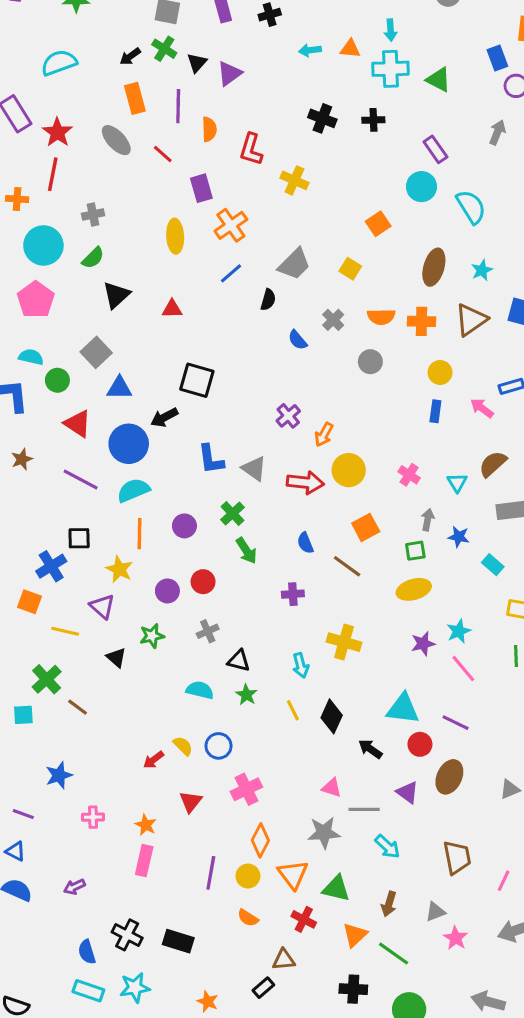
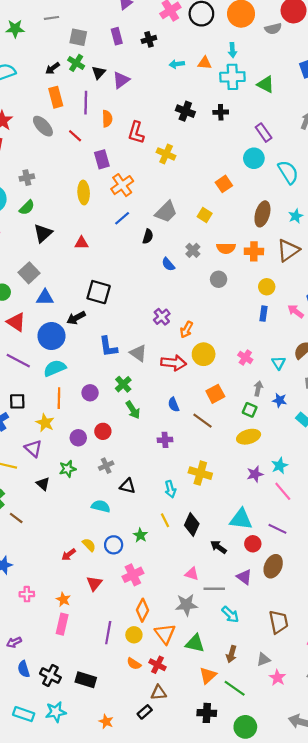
green square: (415, 551) -> (250, 410), turned 32
green star: (246, 695) -> (140, 535), moved
red cross: (304, 919) -> (158, 665), moved
blue semicircle: (87, 952) -> (24, 669), moved

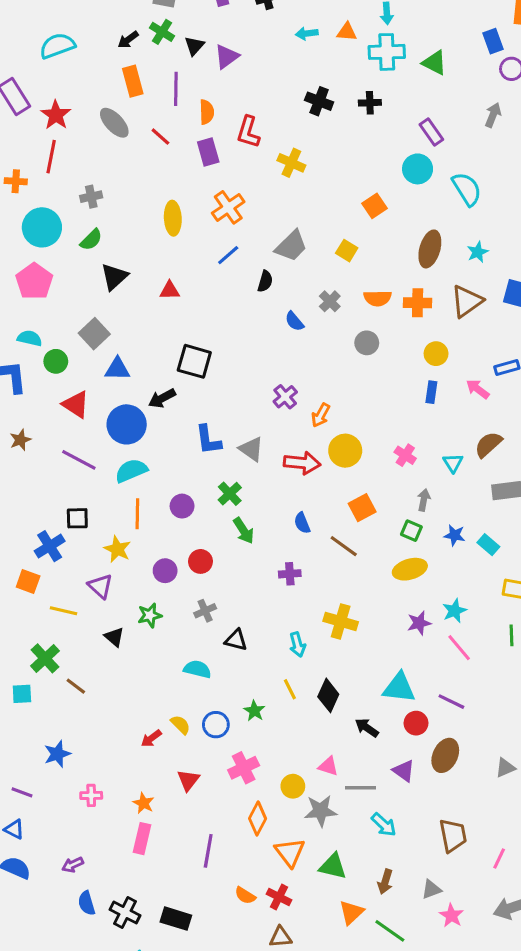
purple rectangle: (102, 159) -> (208, 152), moved
blue star: (280, 400) -> (454, 535), moved
yellow circle: (134, 635) -> (293, 786), moved

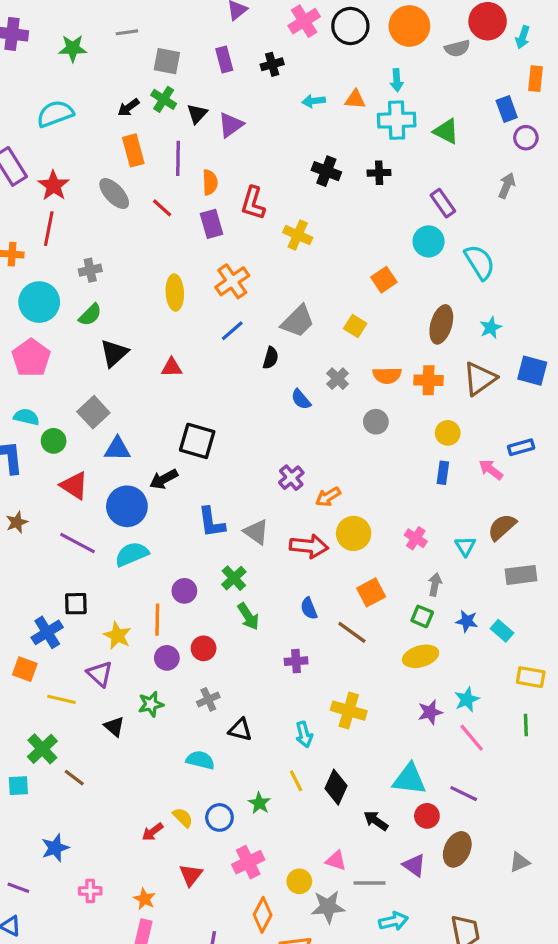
orange arrow: (321, 415) -> (328, 497), turned 30
orange line: (137, 514) -> (157, 620), moved
cyan arrow: (384, 825) -> (393, 921), turned -56

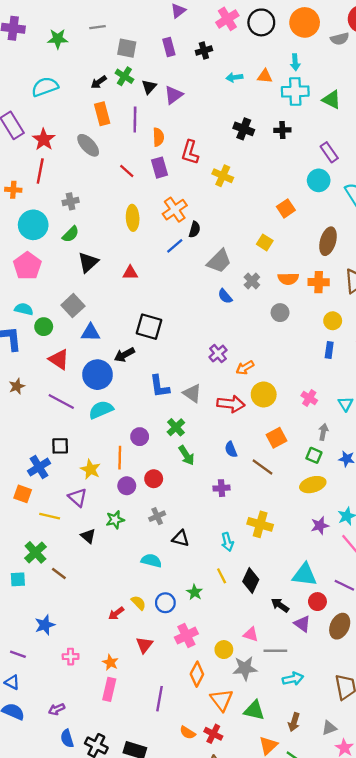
red line: (162, 208) -> (127, 171), moved
gray trapezoid: (298, 321) -> (219, 261), moved
black semicircle: (271, 358) -> (195, 230), moved
purple triangle: (414, 865) -> (302, 624), moved

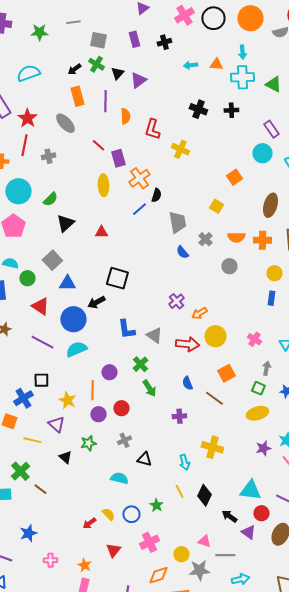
purple rectangle: (160, 168) -> (118, 158), moved
gray cross: (71, 201) -> (48, 156), moved
gray trapezoid: (219, 261) -> (177, 222), turned -55
orange diamond: (197, 674) -> (158, 575), turned 45

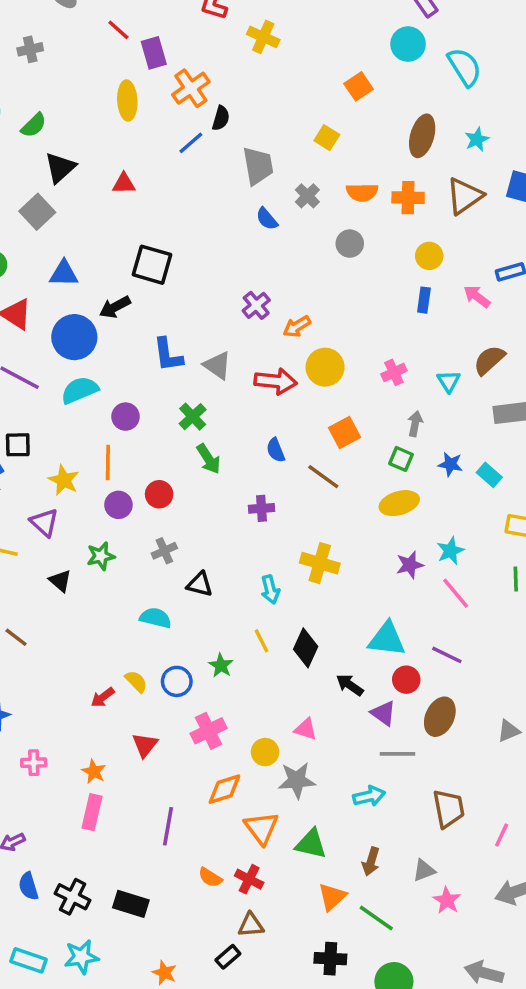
gray square: (52, 260) -> (37, 212), moved
pink cross: (254, 339) -> (394, 372), turned 32
purple circle: (109, 372) -> (126, 417), moved
gray line: (225, 555) -> (397, 754), moved

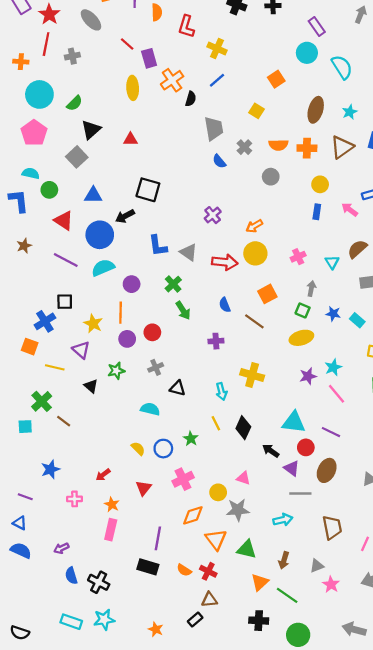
blue line: (191, 143) -> (217, 80), moved
orange arrow: (297, 327) -> (254, 226), moved
red arrow: (103, 697) -> (103, 475), moved
black rectangle: (131, 904) -> (148, 567), moved

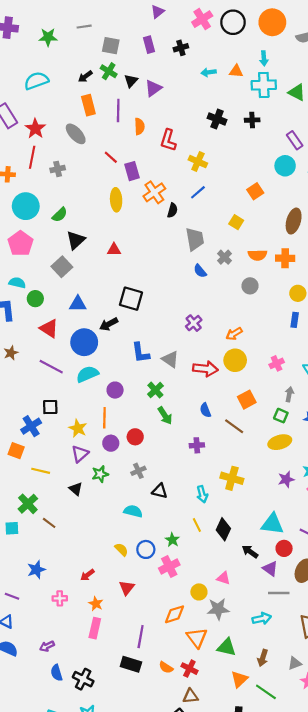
purple triangle: (81, 350) -> (80, 454), moved, turned 36
pink cross: (183, 479) -> (169, 566), moved

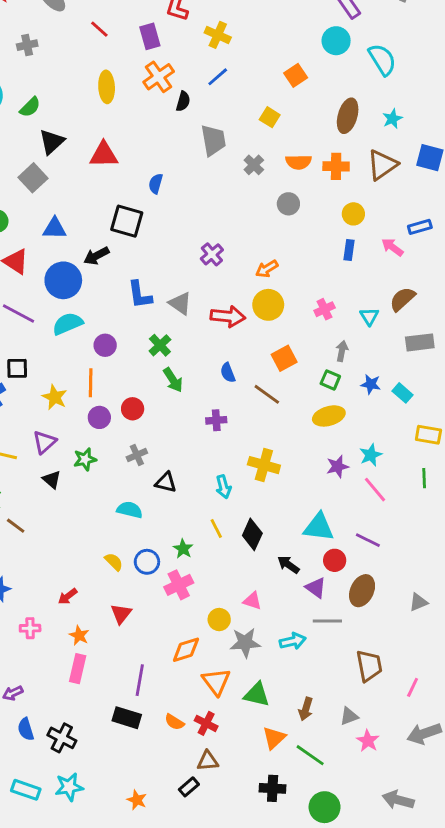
purple rectangle: (132, 171) -> (150, 36), moved
red triangle: (114, 250) -> (104, 155), size x1.5
blue semicircle: (200, 271) -> (156, 184), moved, turned 56
purple triangle: (80, 454) -> (44, 442), moved
cyan arrow: (262, 619) -> (293, 641), moved

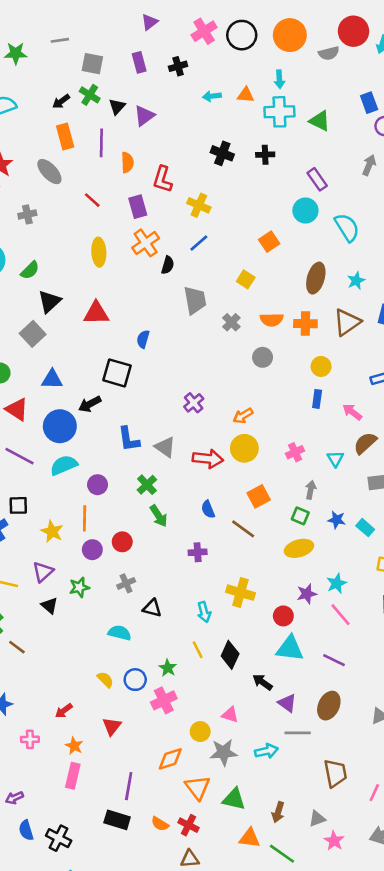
pink arrow: (392, 247) -> (352, 412), moved
red circle: (335, 560) -> (283, 616), moved
orange triangle: (274, 738) -> (250, 838), turned 50

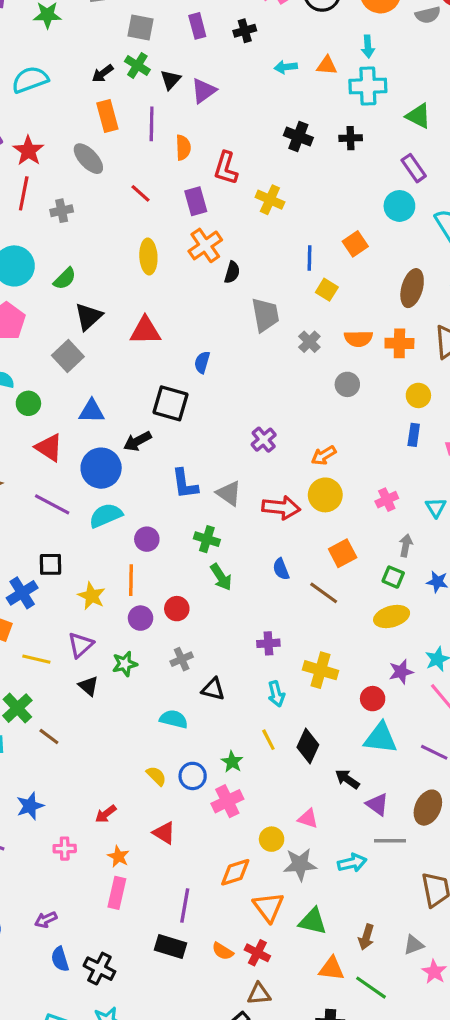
green triangle: (320, 121) -> (418, 116), moved
blue line: (199, 243) -> (309, 258), moved, turned -48
green cross: (147, 485) -> (207, 539), turned -30
purple cross: (198, 552) -> (268, 643), moved
red triangle: (112, 726) -> (164, 833), turned -36

